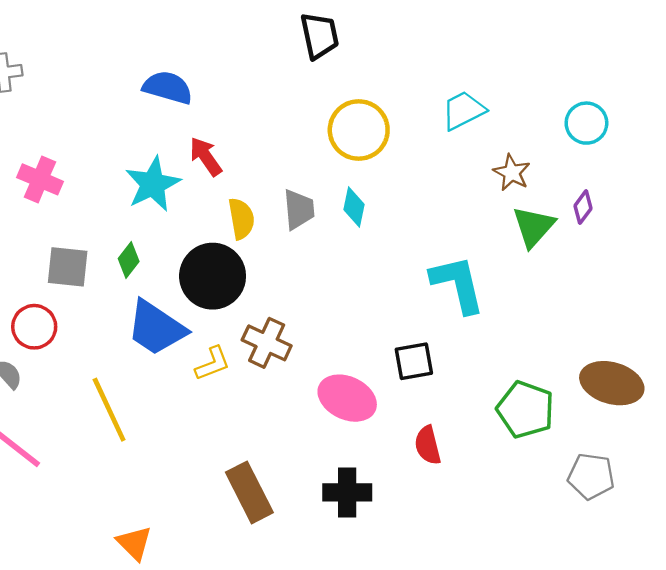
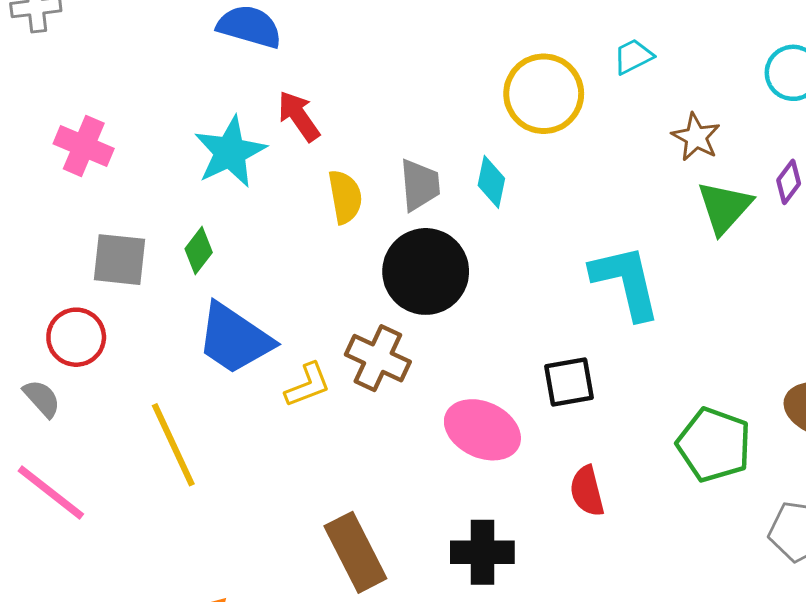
cyan trapezoid: (463, 110) -> (633, 56), size x0.7
yellow circle: (359, 130) -> (544, 94), moved
black circle: (213, 276) -> (426, 271), moved

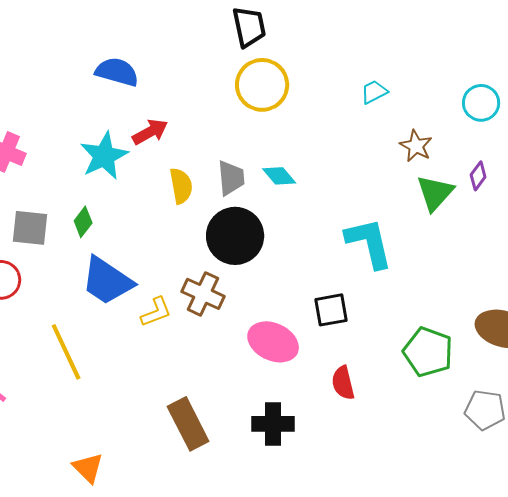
yellow circle: (544, 94) -> (262, 85), moved
red arrow: (299, 116) -> (150, 132), turned 96
cyan diamond: (491, 182) -> (279, 176), turned -52

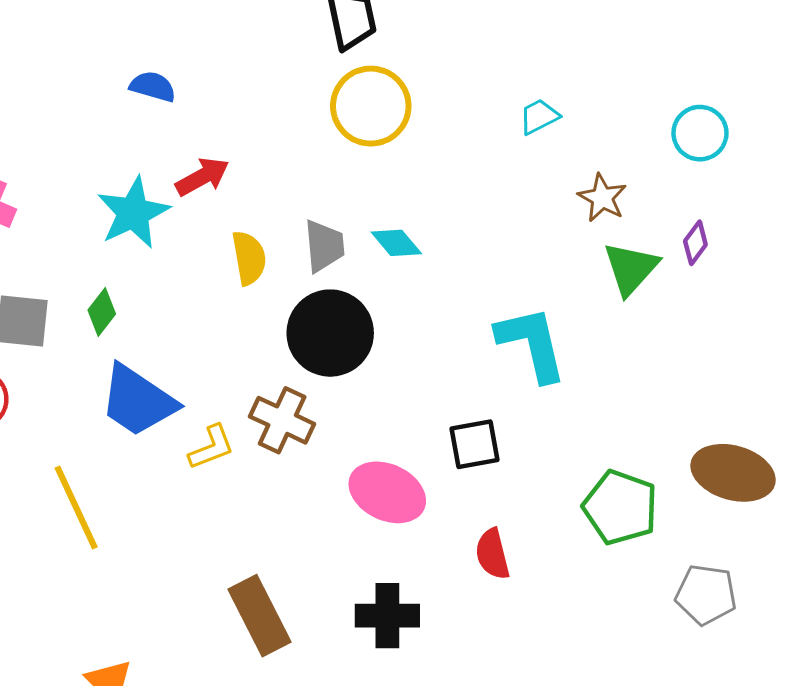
blue semicircle: (117, 72) -> (153, 87), size x0.7

